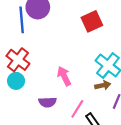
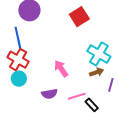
blue line: (22, 20) -> (18, 38), moved
pink line: (77, 109) -> (77, 96), turned 48

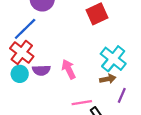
blue line: (18, 38) -> (25, 29), turned 50
purple semicircle: (49, 94) -> (41, 70), moved

